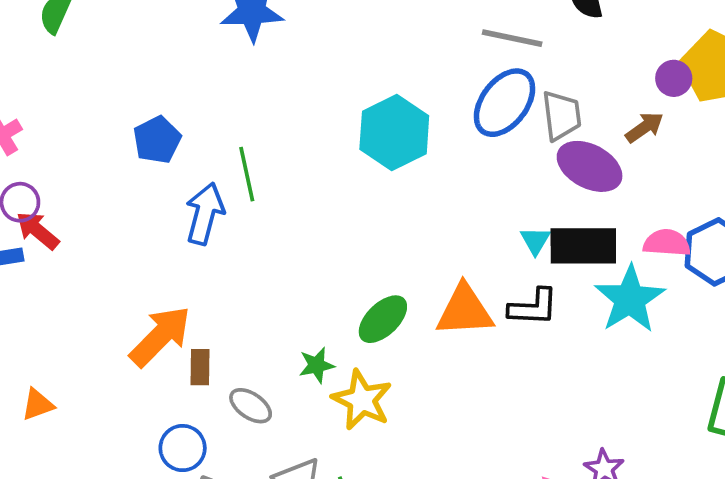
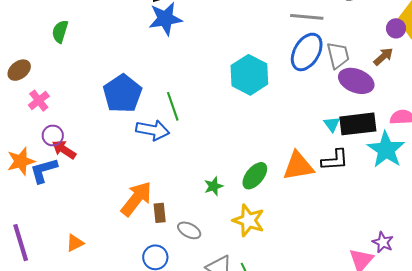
blue pentagon: (157, 140) -> (122, 94), size x1.5
blue arrow: (205, 214) -> (153, 130), turned 92
green star: (317, 365) -> (214, 186), moved

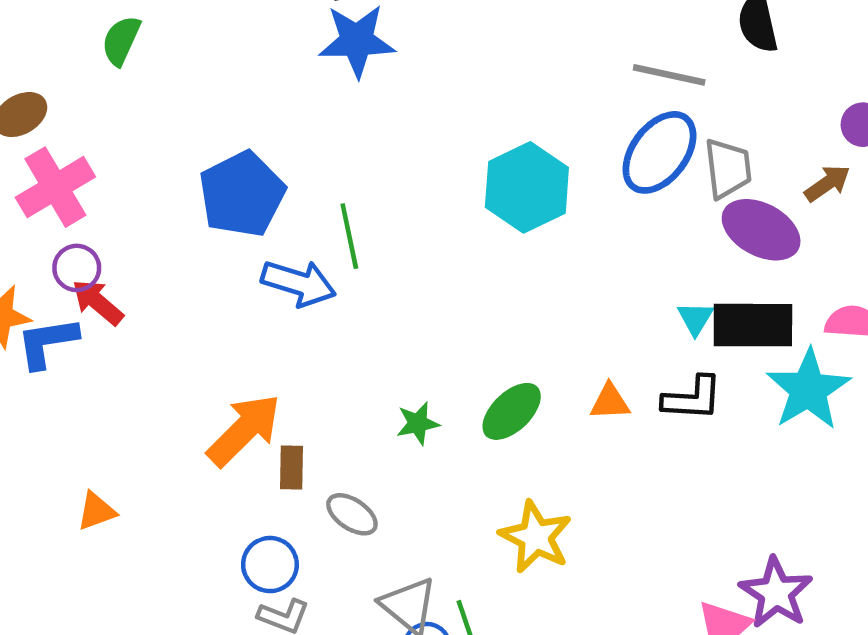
pink cross: (39, 101) -> (55, 187), size x1.6
orange triangle: (298, 166) -> (610, 402), size x0.6
yellow star: (249, 220) -> (536, 537), moved
purple star: (383, 242) -> (776, 593), size x1.5

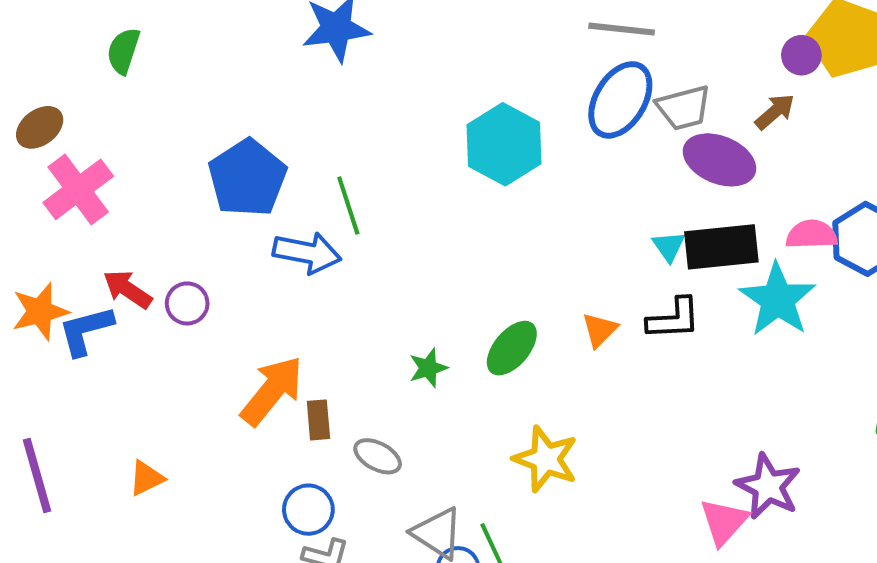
gray trapezoid: (728, 168) -> (684, 108), turned 88
purple circle: (77, 268) -> (187, 303), moved
orange triangle: (610, 402) -> (600, 330), turned -36

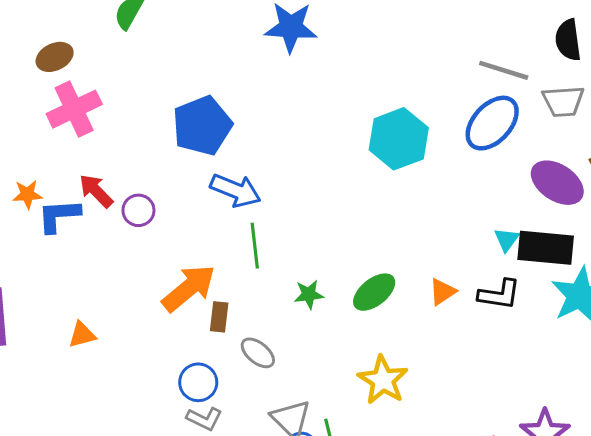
gray trapezoid: (684, 108) -> (563, 101), moved
green line: (348, 205) -> (255, 246), moved
orange star: (40, 311) -> (27, 194), size x0.7

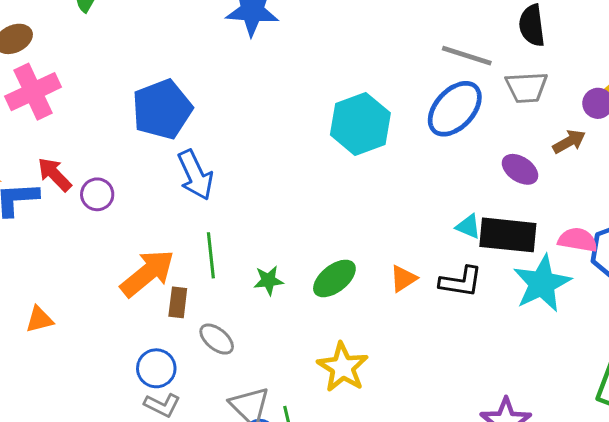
purple ellipse: (557, 183) -> (520, 169), size x0.7
blue arrow: (236, 190) -> (195, 175), turned 42
cyan triangle: (506, 240) -> (468, 226), turned -44
green line: (255, 246) -> (211, 255), moved

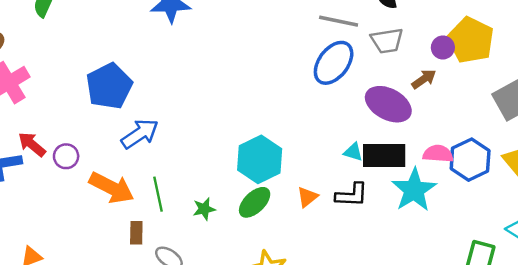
cyan hexagon: (360, 124) -> (260, 159), moved
purple ellipse: (520, 169) -> (388, 104), size x1.6
blue arrow: (195, 175) -> (140, 134), turned -93
orange arrow: (147, 273) -> (112, 188), moved, turned 72

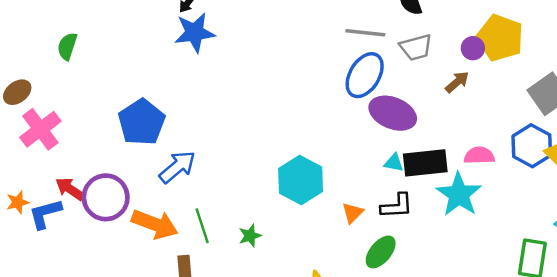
purple ellipse: (388, 104) -> (393, 113), moved
purple circle: (66, 156) -> (106, 197), size x1.8
blue hexagon: (470, 160) -> (532, 146), moved
green ellipse: (255, 202) -> (381, 252), moved

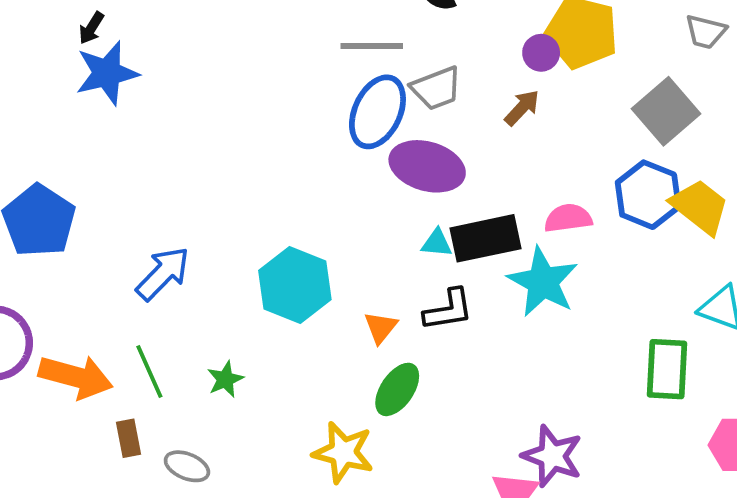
gray trapezoid: (416, 47) -> (436, 88), moved
blue arrow: (177, 167) -> (163, 274), moved
green ellipse: (381, 252) -> (397, 389), moved

